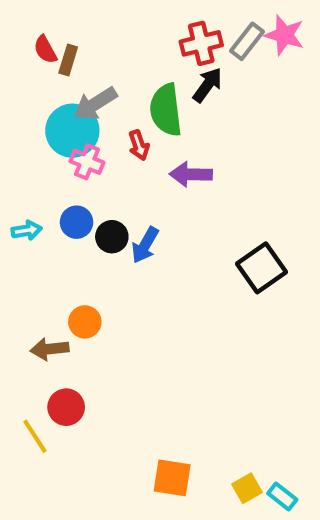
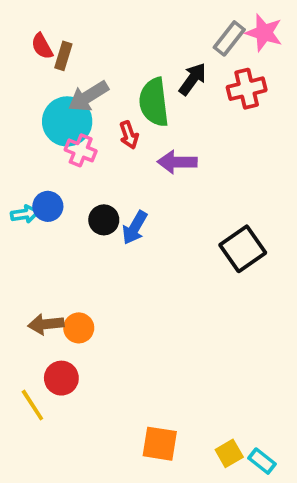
red cross: (201, 43) -> (247, 89), moved
blue circle: (77, 222) -> (48, 206), moved
orange circle: (85, 322) -> (79, 328), moved

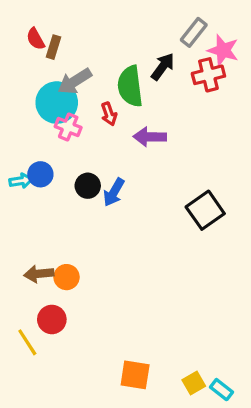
pink star: (264, 33) -> (223, 50), moved

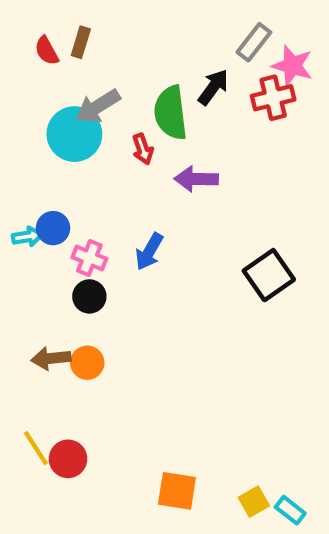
brown rectangle: (53, 47) -> (81, 42), moved
pink cross: (68, 127) -> (89, 258), moved
black circle: (88, 186) -> (89, 296), moved
red circle: (52, 319) -> (68, 459), moved

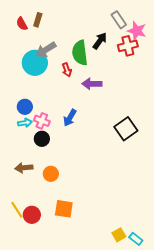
gray rectangle: (254, 42) -> (119, 20), turned -72
cyan arrow: (27, 237) -> (25, 123), moved
orange circle: (87, 363) -> (51, 174), moved
orange square: (177, 491) -> (64, 209), moved

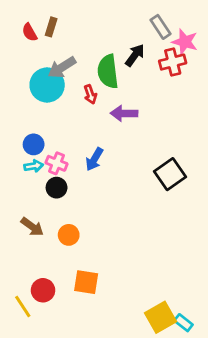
brown arrow: (24, 168) -> (32, 227), turned -138
yellow line: (17, 210) -> (23, 306), moved
yellow square: (119, 235) -> (161, 317), size x1.6

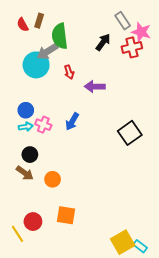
green semicircle: (108, 71) -> (60, 36), moved
black circle: (57, 188) -> (30, 155), moved

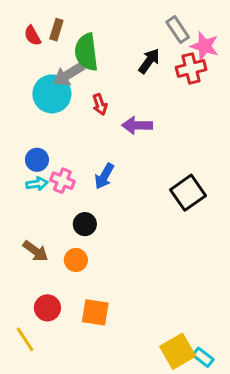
black circle: (30, 155) -> (85, 224), moved
red circle: (33, 222) -> (47, 308), moved

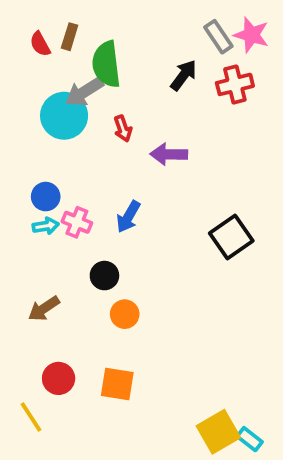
pink star: (205, 46) -> (251, 35), moved
brown arrow: (35, 251) -> (44, 309), turned 110
orange circle: (76, 260) -> (125, 314), moved

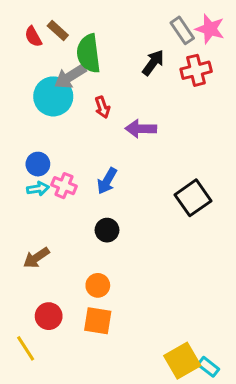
brown rectangle: (70, 37) -> (58, 30), turned -65
black circle: (104, 276) -> (107, 230), moved
orange circle: (125, 314) -> (98, 285), moved

